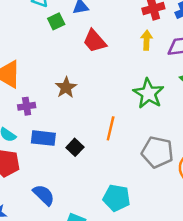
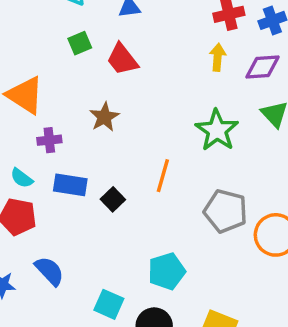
green square: (56, 21) -> (80, 43), moved
red trapezoid: (95, 41) -> (122, 59), moved
blue semicircle: (44, 195) -> (49, 271), moved
cyan pentagon: (116, 198) -> (167, 271), turned -30

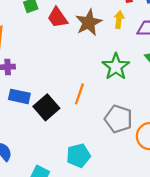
brown star: (104, 117) -> (89, 23), moved, size x1.4
black square: (113, 199) -> (46, 107), size x1.6

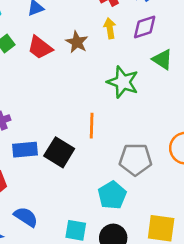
brown star: (89, 23) -> (77, 42), size x0.7
gray pentagon: (118, 119) -> (135, 159), moved

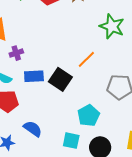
orange line: (92, 126) -> (86, 59), turned 42
cyan pentagon: (112, 195) -> (89, 116), moved

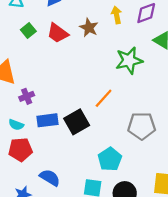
green star: (112, 26) -> (129, 60), turned -30
black square: (60, 79) -> (77, 122), turned 30

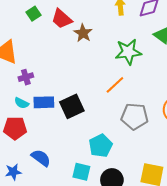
brown star: (89, 28) -> (83, 33), moved
orange line: (104, 98) -> (115, 85), moved
cyan semicircle: (16, 125) -> (22, 103), moved

